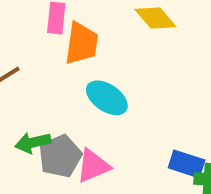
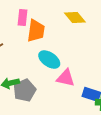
pink triangle: (93, 166) -> (66, 78), moved, turned 36

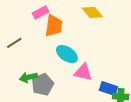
pink rectangle: (23, 17) -> (41, 12), turned 56

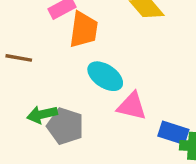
brown line: (14, 43) -> (19, 58), turned 42
gray pentagon: (43, 84) -> (65, 126), turned -30

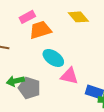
orange trapezoid: (84, 30) -> (40, 30), turned -115

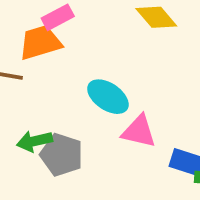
orange trapezoid: (40, 30) -> (40, 42), moved

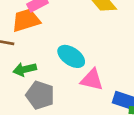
green arrow: (34, 141) -> (25, 69), moved

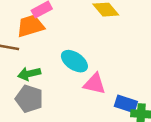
gray pentagon: (40, 95) -> (29, 99), moved

